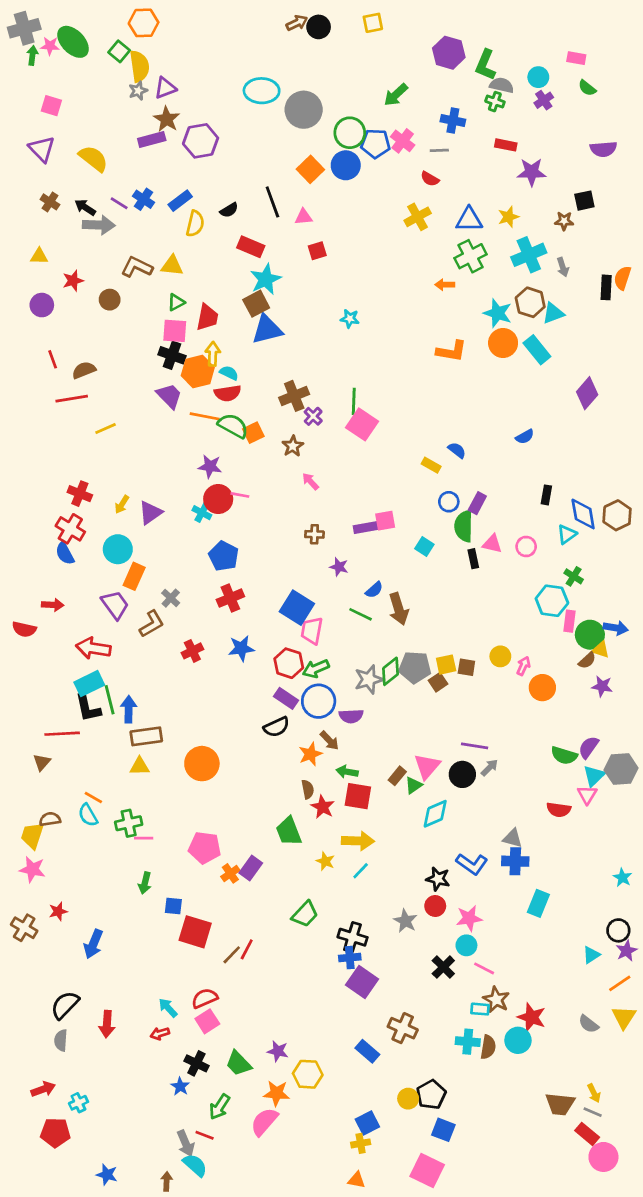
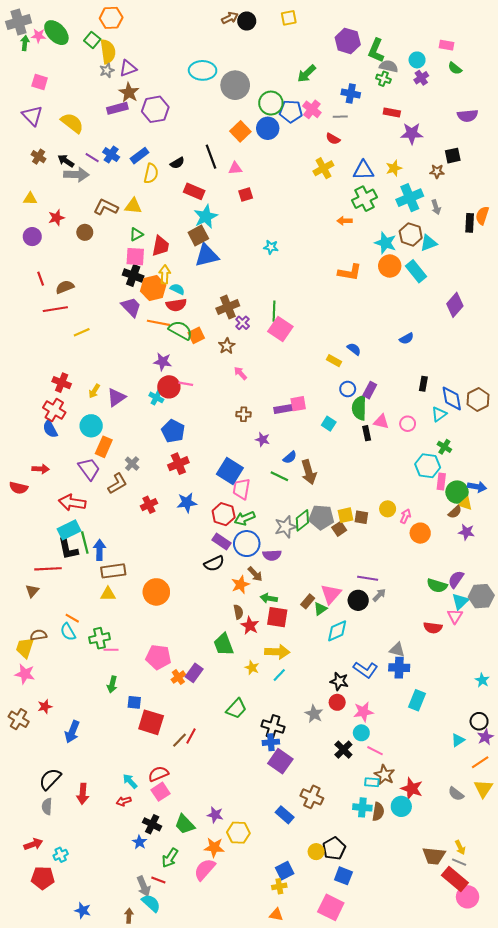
red rectangle: (587, 1134) -> (455, 879), size x1.4

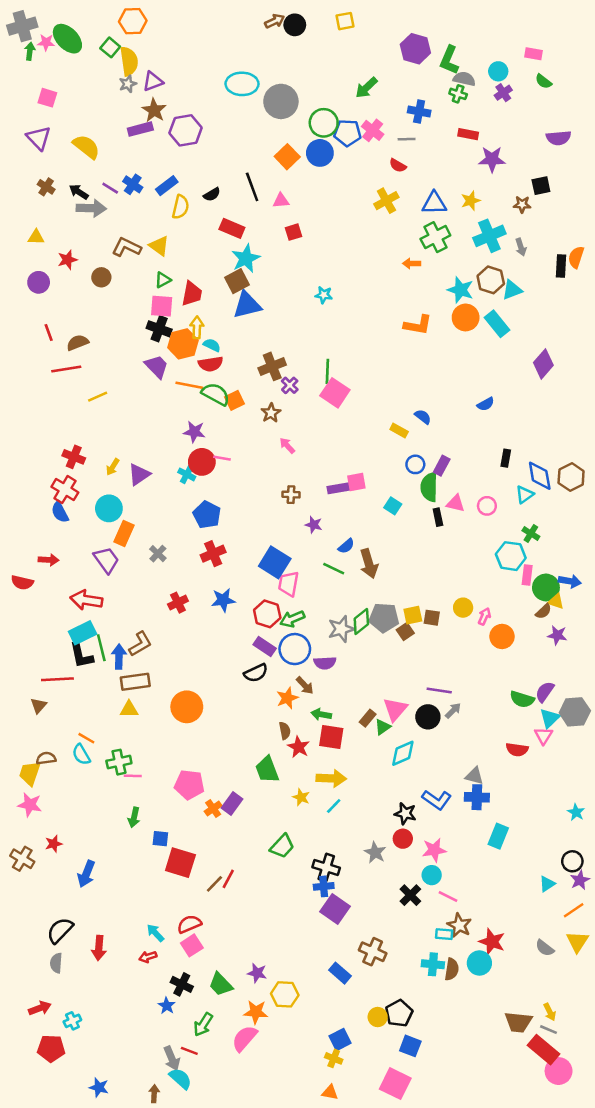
yellow triangle: (133, 206) -> (159, 246), turned 30
brown L-shape: (117, 484) -> (140, 644), moved
yellow cross: (279, 886) -> (334, 1058), turned 32

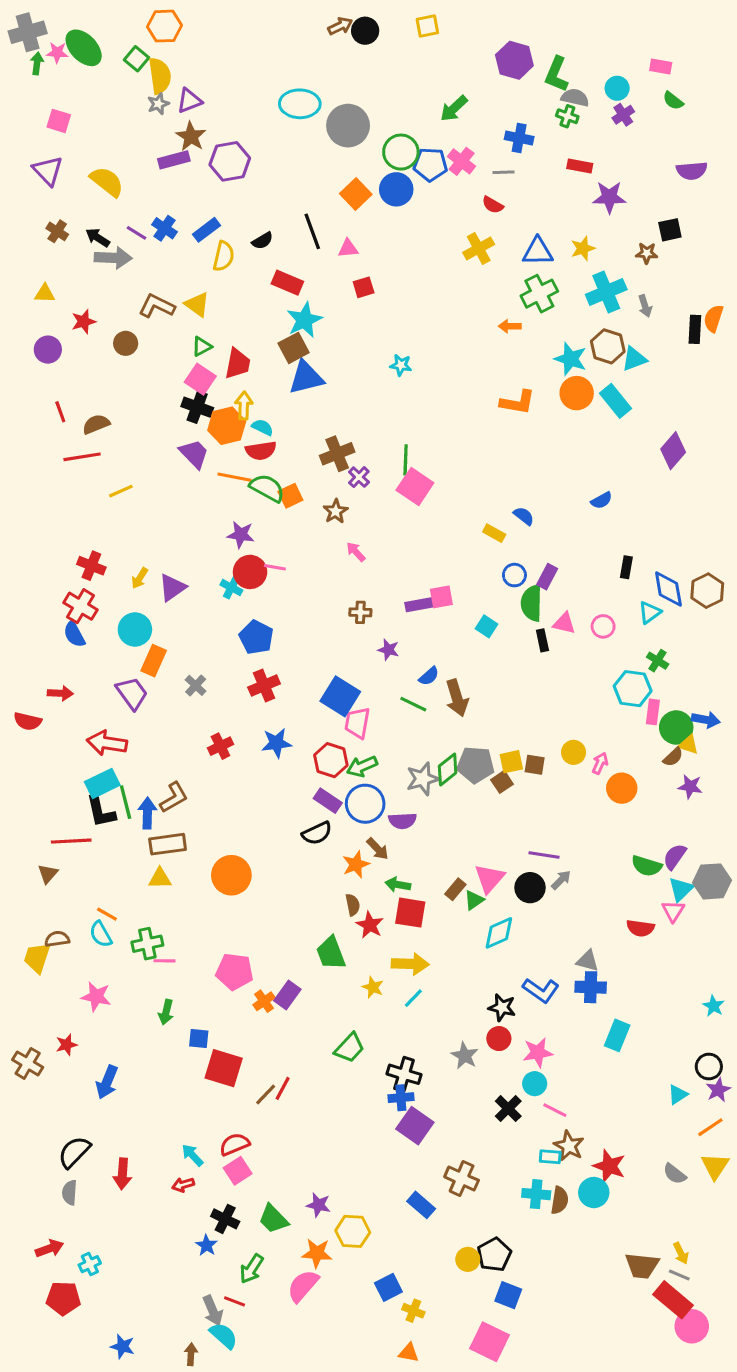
pink square: (162, 306) -> (200, 379), turned 30
pink star: (30, 805) -> (96, 997), moved
blue square: (340, 1040) -> (388, 1287), moved

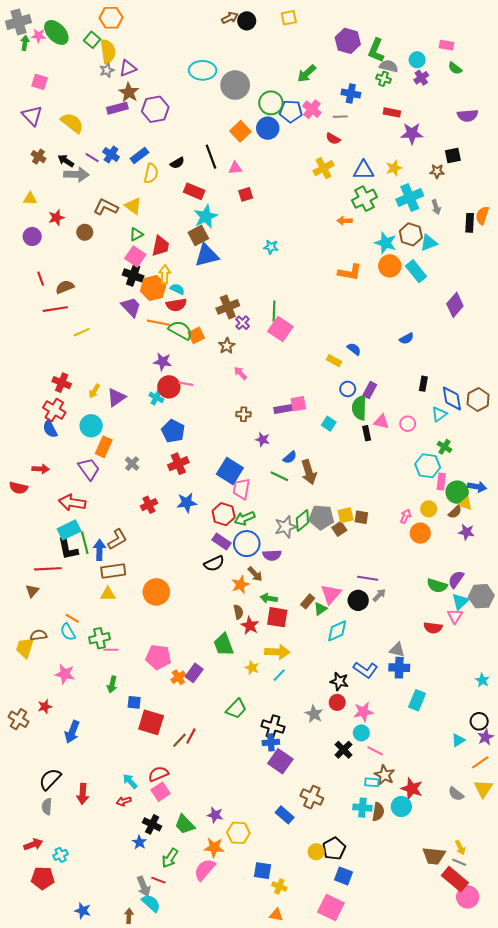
yellow circle: (574, 752) -> (429, 509), moved
blue square: (388, 1287) -> (262, 871), turned 36

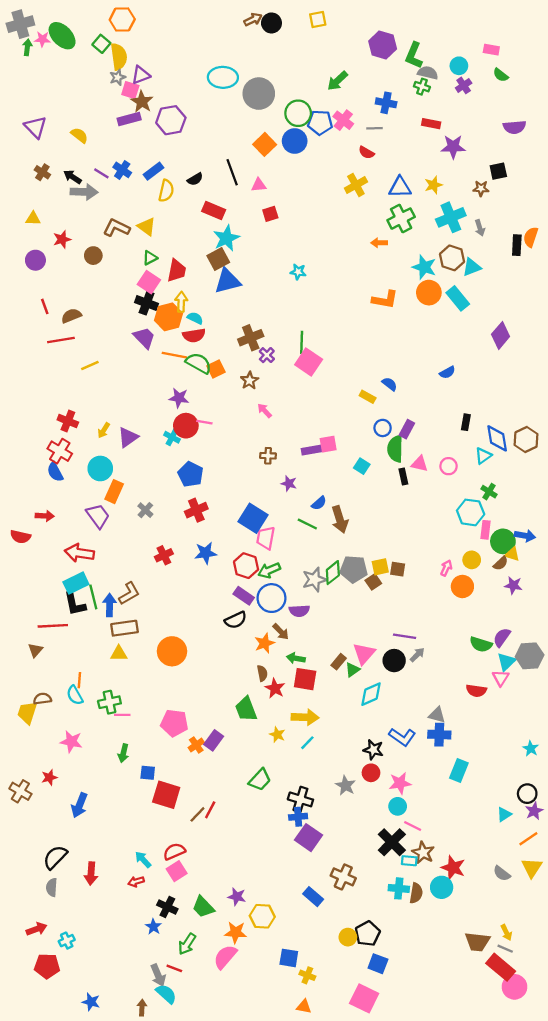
pink square: (40, 82) -> (130, 90), moved
yellow semicircle: (72, 123) -> (79, 135), size x0.7
orange line: (72, 618) -> (79, 680), turned 64
black cross: (343, 750) -> (392, 842), moved, size x1.4

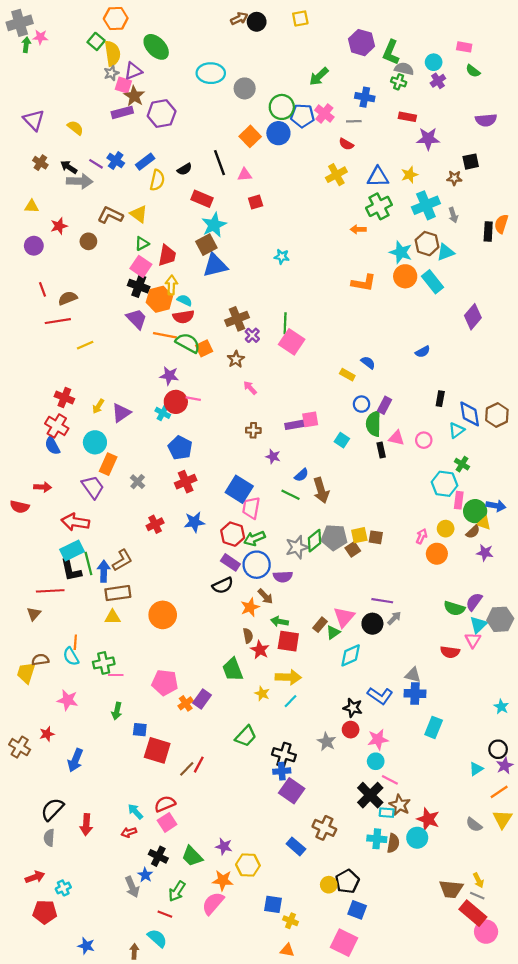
green ellipse: (62, 36) -> (156, 47), moved
gray circle: (259, 94) -> (245, 88), size x0.7
gray arrow: (158, 975) -> (132, 887), moved

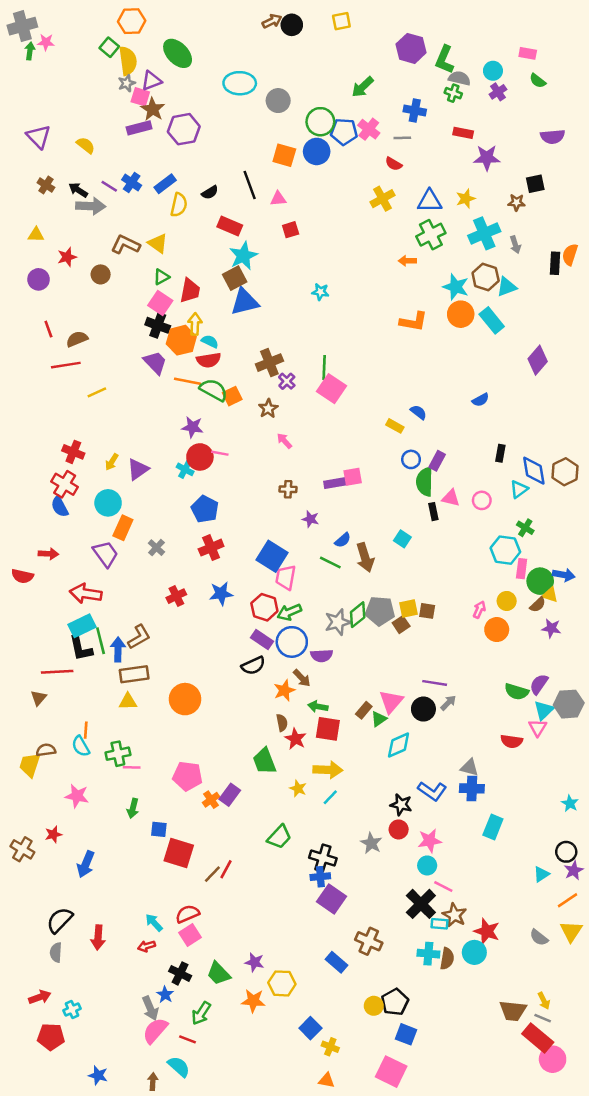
orange square: (250, 136) -> (284, 155), turned -30
cyan square: (342, 440) -> (402, 539), moved
pink semicircle: (213, 903) -> (155, 1031), moved
blue square: (273, 904) -> (310, 1028), turned 36

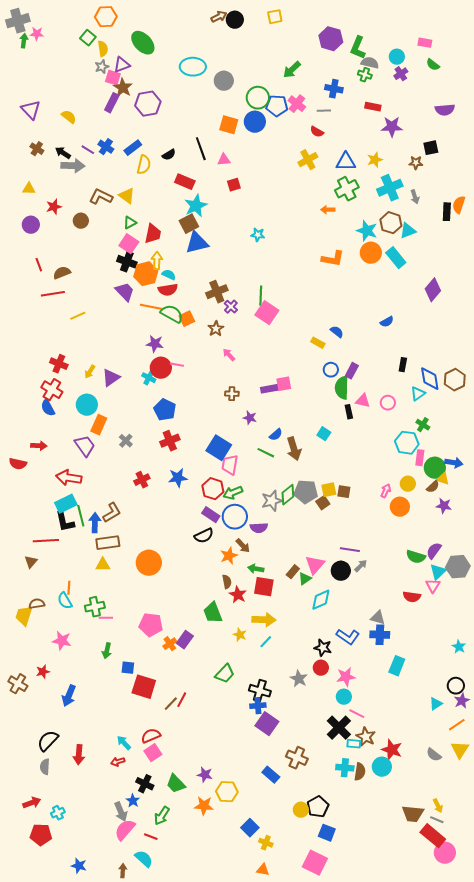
yellow semicircle: (128, 61) -> (103, 49), size x0.7
purple rectangle: (139, 128) -> (112, 103), turned -48

